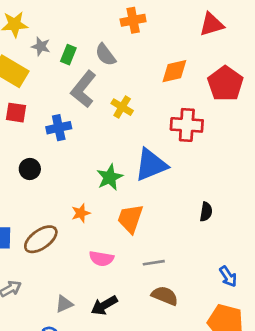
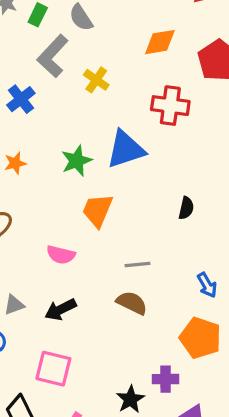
blue cross: (59, 128) -> (21, 99), turned -30
orange star: (81, 213) -> (15, 163), moved
gray line: (154, 263) -> (137, 265), moved

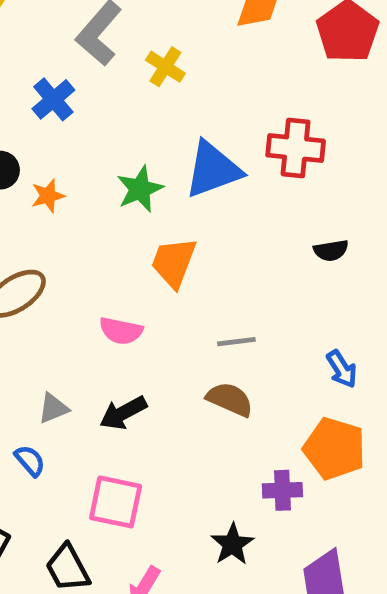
red cross: (170, 106) -> (296, 148), moved
black semicircle: (186, 208) -> (331, 250), moved, turned 70
purple cross: (166, 379) -> (282, 490), moved

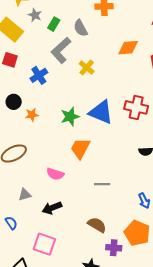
blue triangle: (213, 170) -> (101, 112), turned 36
brown semicircle: (230, 399) -> (97, 225), moved
gray triangle: (53, 408) -> (25, 195), moved

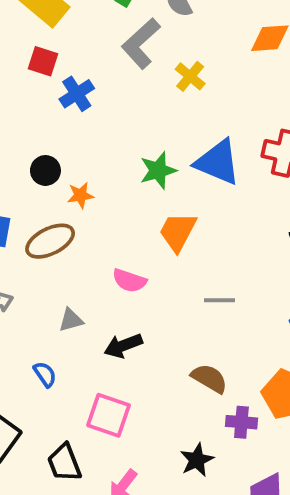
blue cross: (39, 75) -> (77, 94), moved
black circle: (14, 102) -> (45, 170), moved
orange star: (32, 115) -> (80, 195), moved

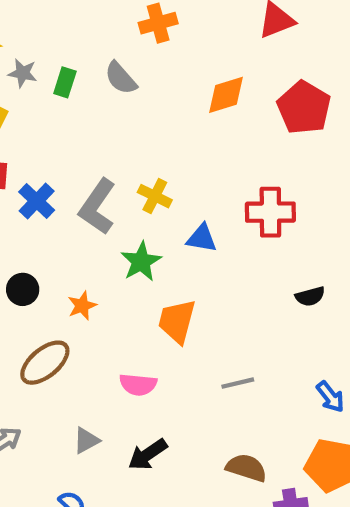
gray L-shape: (141, 43) -> (97, 207), moved
yellow cross: (190, 76) -> (155, 196), moved
blue triangle: (218, 162) -> (202, 238), size x0.6
orange star: (80, 195) -> (82, 306), moved

